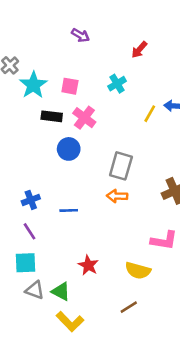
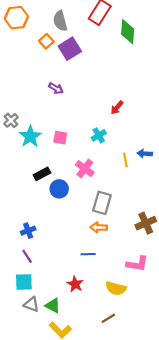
purple arrow: (80, 35) -> (56, 88), moved
yellow line: (150, 114) -> (125, 160), turned -40
black rectangle: (52, 116) -> (42, 174), moved, turned -35
pink cross: (84, 118) -> (85, 169), moved
blue line: (69, 210) -> (88, 254), moved

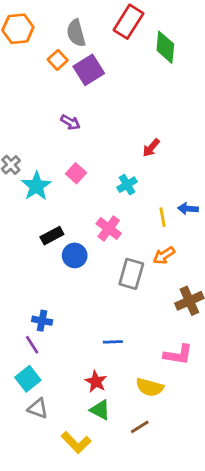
pink square: (60, 138) -> (76, 173), moved, turned 32
orange arrow: (99, 227) -> (164, 255), moved, turned -35
blue cross: (28, 231) -> (42, 321), moved, turned 32
cyan square: (24, 282) -> (28, 379), turned -36
green triangle: (53, 306) -> (100, 410), moved

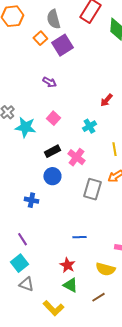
cyan star: (36, 186) -> (25, 127), turned -30
black rectangle: (52, 236) -> (52, 151), moved
blue cross: (42, 321) -> (31, 200), moved

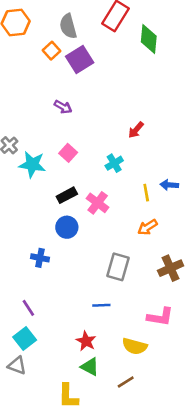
gray rectangle: (92, 189) -> (118, 267), moved
gray triangle: (26, 284) -> (17, 365), moved
yellow L-shape: (53, 308) -> (68, 396), turned 45

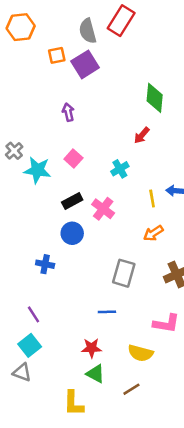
gray semicircle: (68, 26) -> (88, 31), moved
green diamond: (149, 39) -> (155, 98), moved
orange square: (51, 51) -> (57, 55), turned 30
purple arrow: (63, 107) -> (68, 112), turned -132
red star: (86, 341) -> (91, 348), turned -30

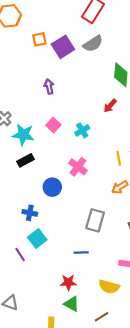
gray semicircle: (88, 31) -> (93, 44), moved, turned -108
cyan cross: (120, 169) -> (82, 130), moved
black rectangle: (72, 201) -> (25, 160), moved
cyan square: (30, 345) -> (37, 239), moved

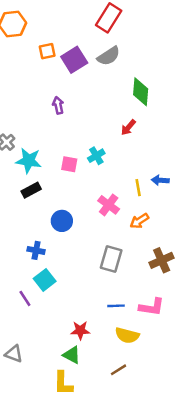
pink square: (53, 125) -> (69, 164), moved, turned -32
pink cross: (78, 167) -> (109, 205), moved
blue line: (81, 252) -> (116, 306), moved
green triangle: (72, 304) -> (72, 355), moved

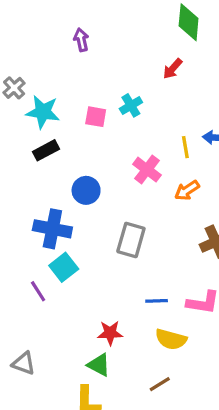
blue cross: (36, 250) -> (52, 229), size x1.6
gray rectangle: (111, 259) -> (131, 240), moved

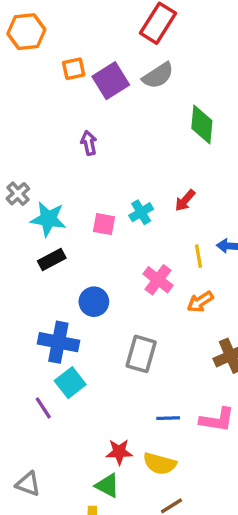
red arrow: (173, 69) -> (185, 200), moved
yellow semicircle: (171, 339) -> (160, 464), moved

